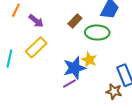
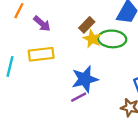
yellow rectangle: (36, 47) -> (41, 54), turned 35
yellow star: (89, 60) -> (92, 39), moved

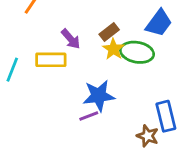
purple arrow: (42, 24) -> (71, 39), moved

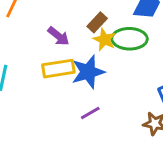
yellow rectangle: (51, 60) -> (58, 69), moved
blue star: (99, 96) -> (88, 72), moved

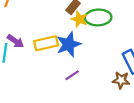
purple arrow: (58, 36) -> (15, 41), moved

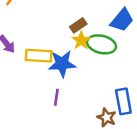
purple line: (72, 75) -> (56, 97), turned -64

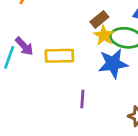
blue star: (62, 64) -> (113, 64), moved

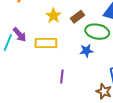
yellow star: (104, 35) -> (53, 16), moved
blue star: (113, 64) -> (86, 51), size x0.6

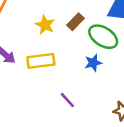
green ellipse: (97, 32) -> (103, 37), turned 30
purple line: (62, 77) -> (67, 100), turned -40

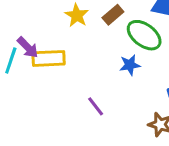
yellow rectangle: (41, 61) -> (49, 58), moved

